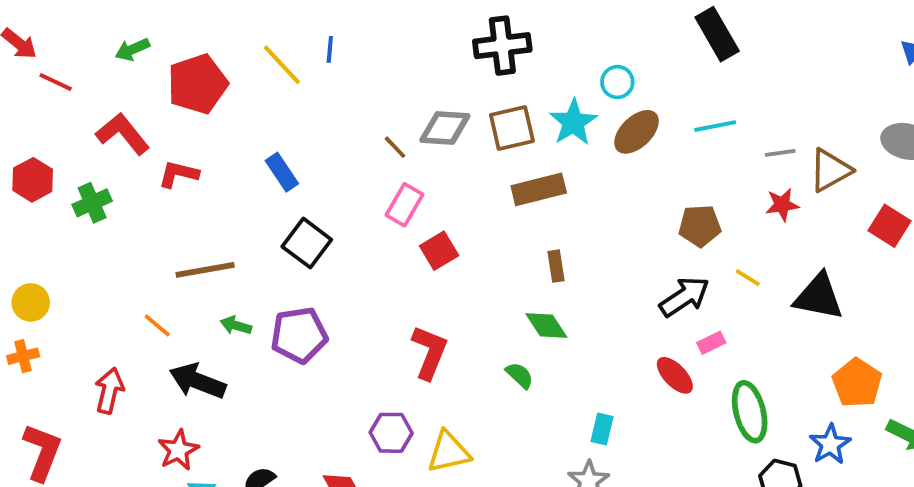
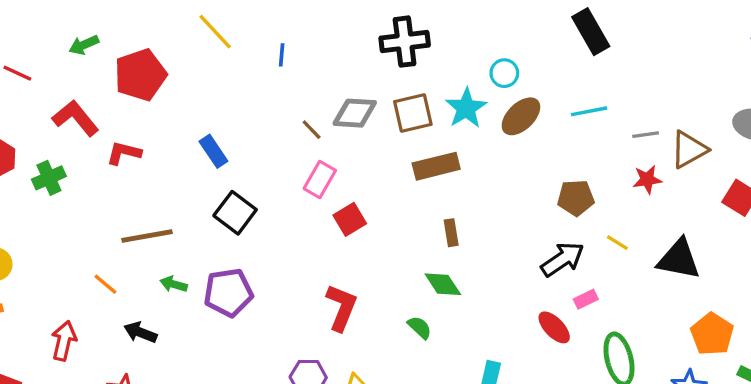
blue line: (330, 49) -> (282, 55), moved
yellow line: (282, 65) -> (215, 32), moved
black arrow: (198, 381) -> (140, 332), size x0.7

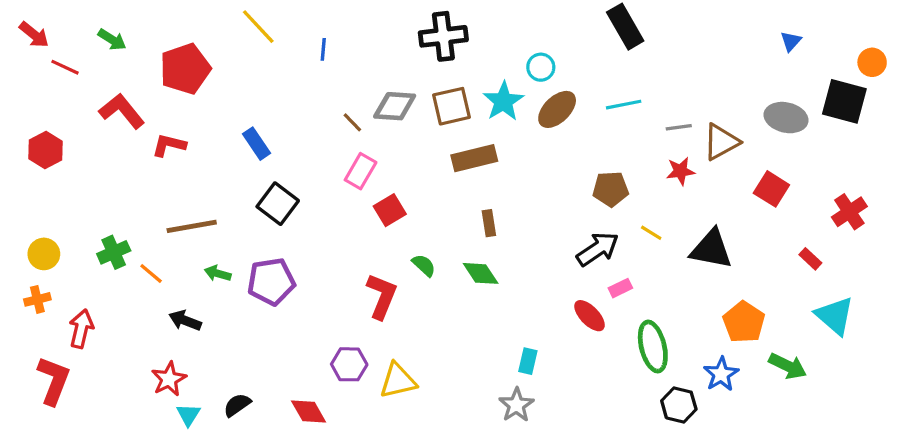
green arrow: (84, 45) -> (112, 40), moved, turned -124
green cross: (49, 178) -> (114, 252), moved
green semicircle: (420, 327) -> (424, 265), moved
red arrow: (64, 341) -> (81, 329), moved

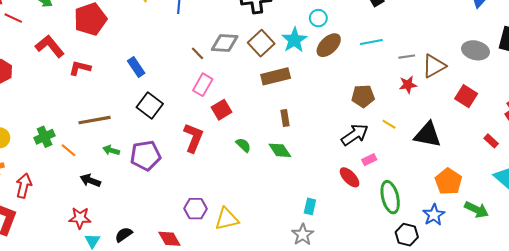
brown square: (451, 106) -> (261, 43), turned -30
red L-shape: (382, 296) -> (193, 138), moved
red star: (169, 379) -> (80, 218), turned 30

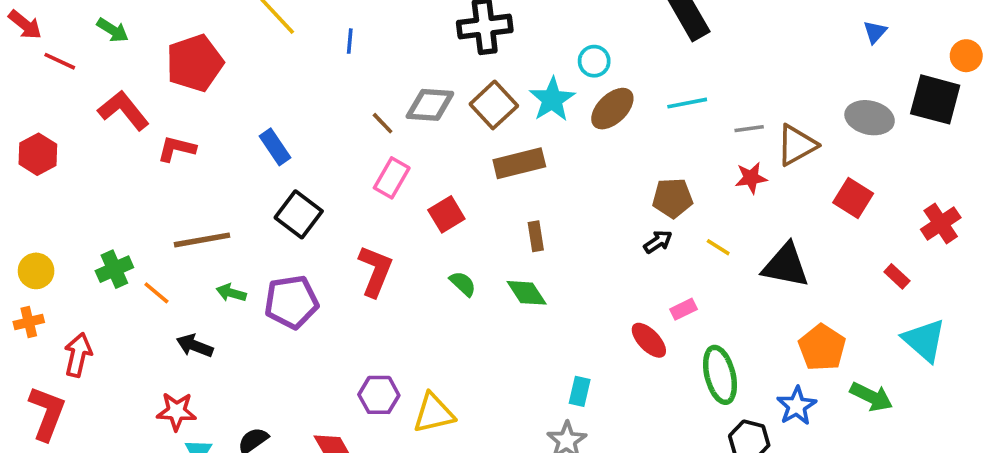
red square: (221, 110) -> (446, 214), moved
black arrow: (355, 135) -> (658, 242), moved, size x0.6

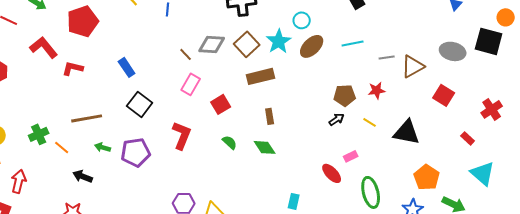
red star: (751, 178) -> (377, 90), moved

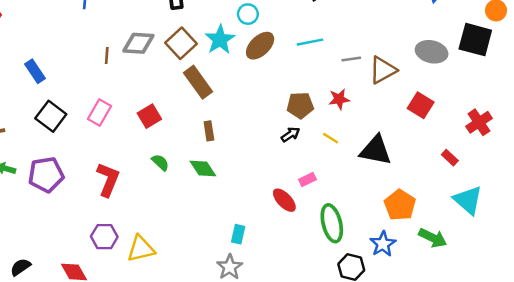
brown line: (186, 54) -> (107, 55), turned 48
brown rectangle: (261, 76) -> (198, 82), turned 68
pink rectangle: (191, 84) -> (99, 113), moved
red L-shape: (182, 135) -> (108, 179), moved

